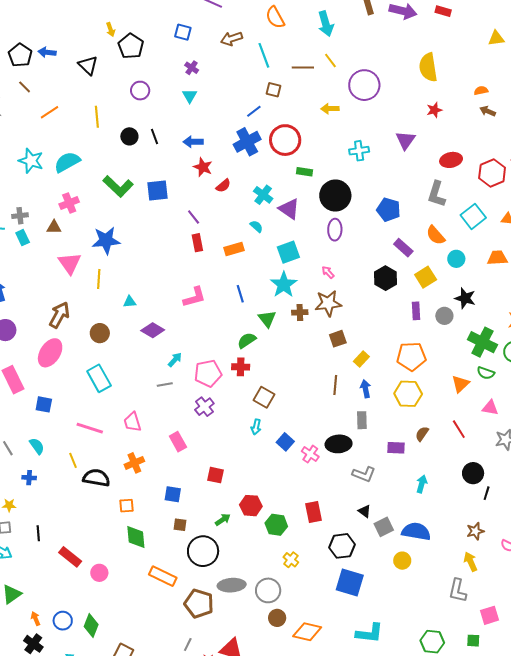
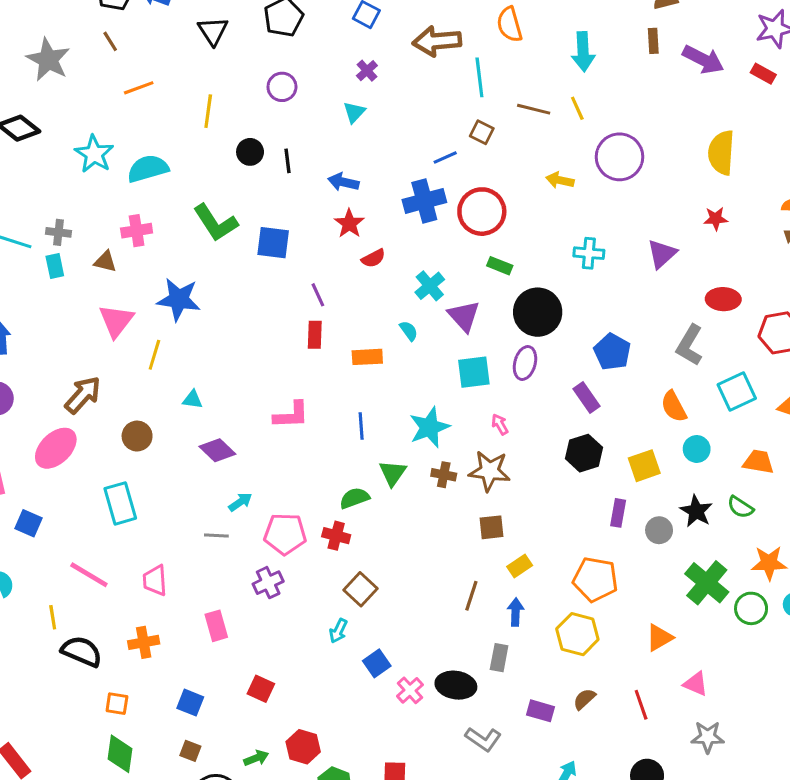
brown arrow: (232, 39) -> (437, 41), size x1.4
purple rectangle: (403, 248) -> (586, 398), moved
cyan square: (288, 252) -> (474, 372), moved
green semicircle: (486, 373) -> (740, 507), moved

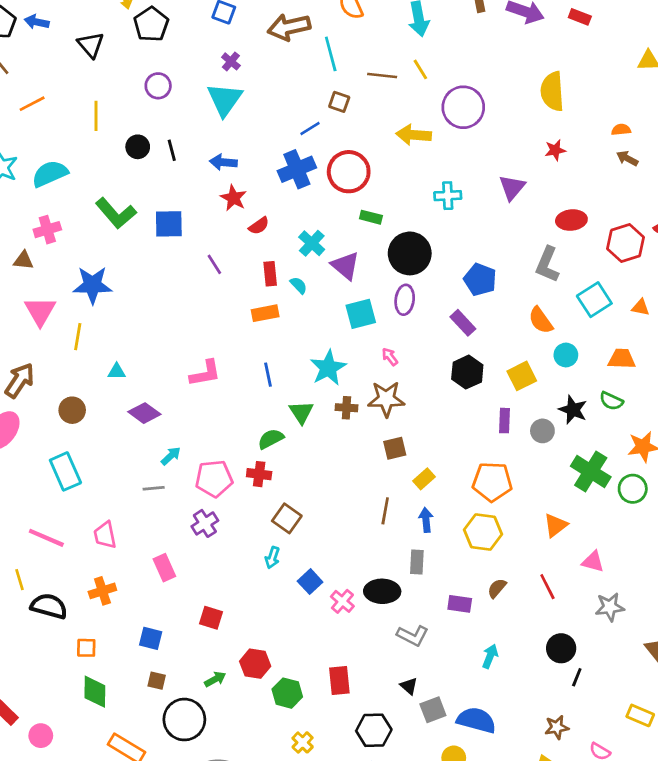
cyan triangle: (354, 112) -> (225, 100), size x1.8
yellow arrow: (560, 180) -> (414, 135), size x1.4
red rectangle: (315, 335) -> (270, 274), moved

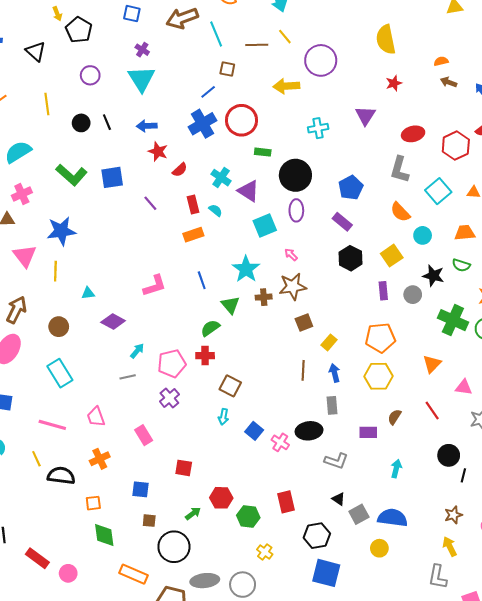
blue pentagon: (480, 280) -> (351, 188), turned 30

